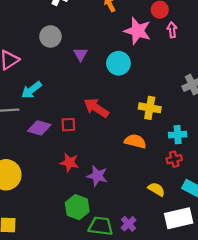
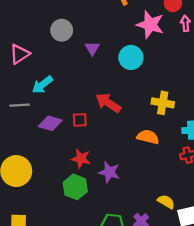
yellow semicircle: (156, 189) -> (166, 202), moved
green hexagon: (77, 207) -> (75, 187), moved

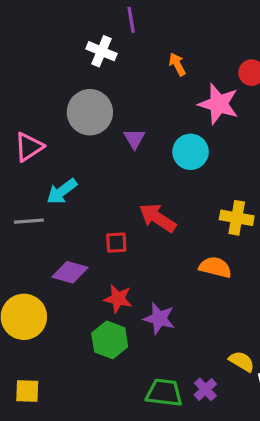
gray circle: (62, 30) -> (90, 112), size x1.4
purple diamond: (50, 123) -> (70, 272), moved

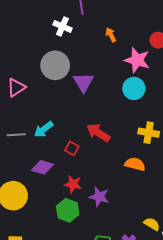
purple triangle: (134, 139) -> (83, 82), size x1.5
cyan circle: (191, 152) -> (134, 88), moved
cyan arrow: (62, 191) -> (44, 129), moved
red square: (116, 243) -> (72, 148), turned 32

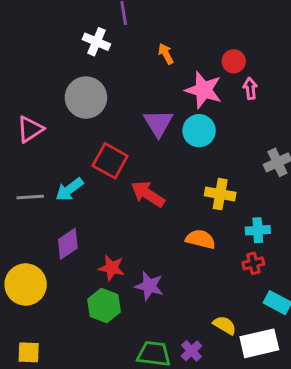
purple triangle: (83, 82) -> (158, 123), moved
red square: (72, 148) -> (110, 161), moved, size x1.6
purple diamond: (43, 167) -> (68, 244), turned -50

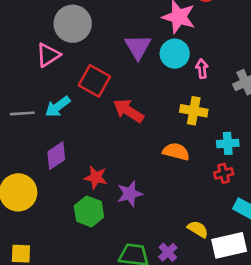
pink arrow: (250, 88) -> (202, 69), moved
pink triangle: (30, 129) -> (48, 55), moved
purple star: (149, 286) -> (130, 194), turned -30

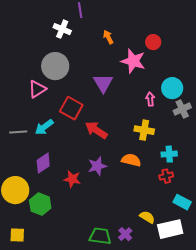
cyan circle: (175, 54) -> (172, 88), moved
purple star: (130, 194) -> (97, 166), moved
green hexagon: (89, 211) -> (40, 204), moved

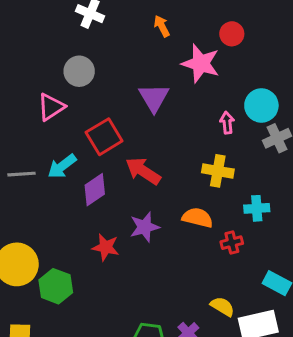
gray circle: (55, 66) -> (79, 71), size x0.7
red square: (71, 108) -> (104, 137), turned 30
purple diamond: (43, 163) -> (95, 190), moved
red cross: (166, 176) -> (232, 243), moved

